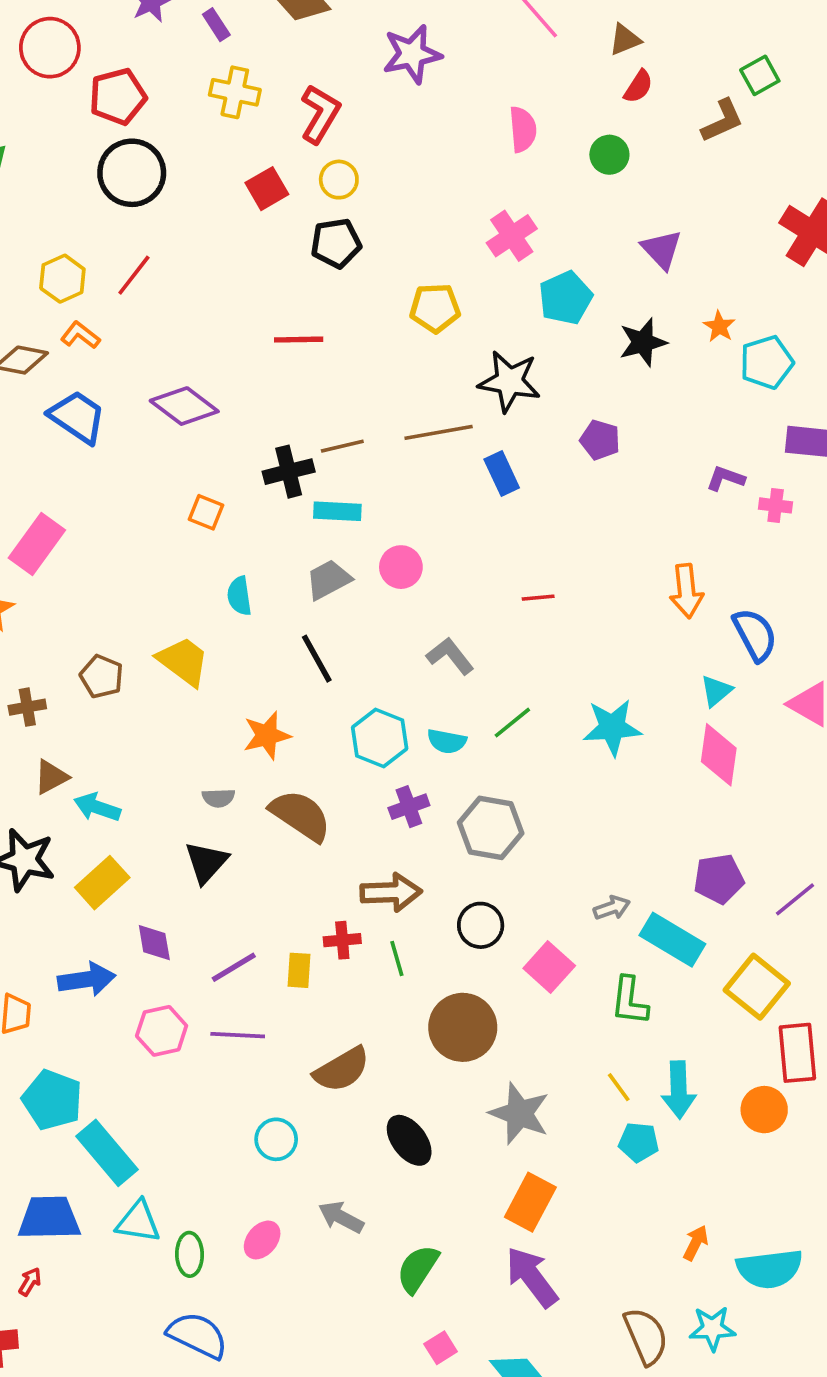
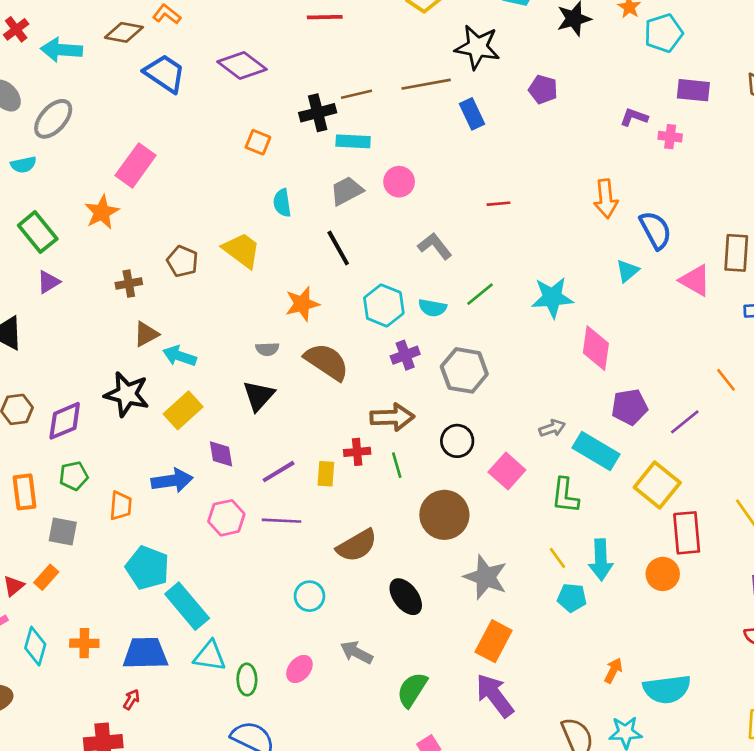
pink diamond: (719, 755) -> (596, 348), moved

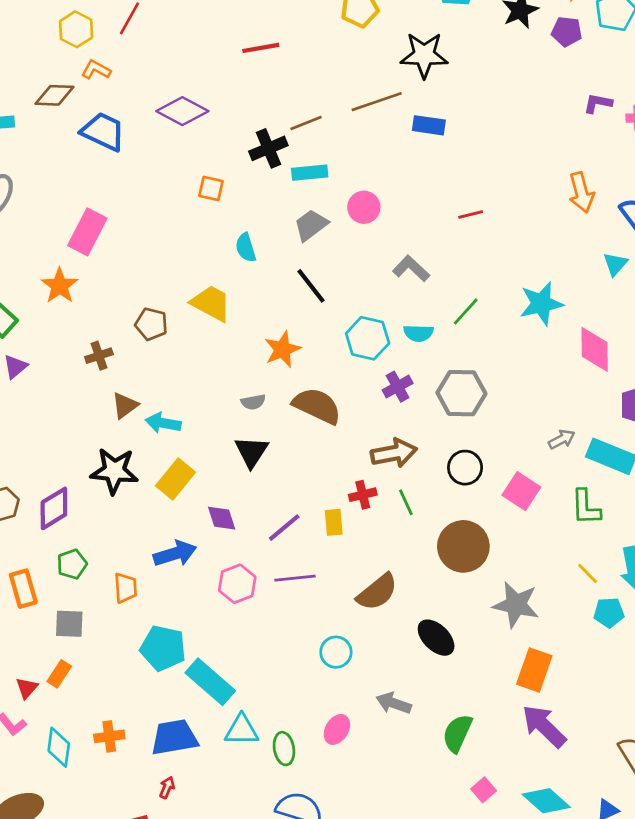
purple pentagon: (543, 89) -> (567, 32), moved
blue rectangle: (472, 114) -> (429, 125), turned -48

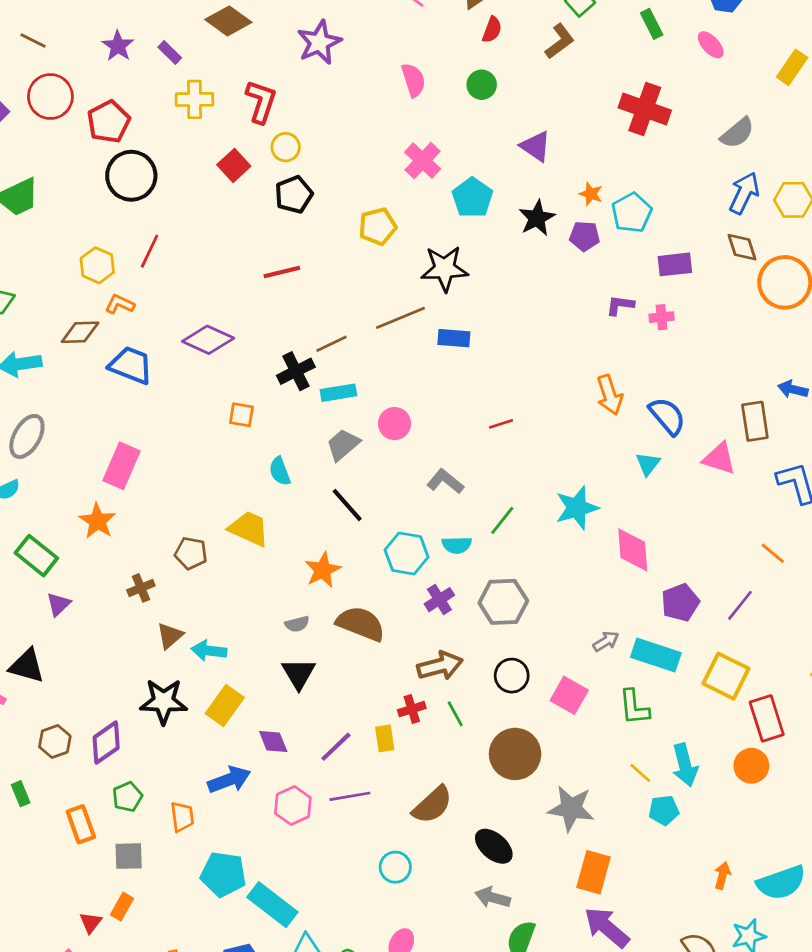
gray arrow: (394, 703) -> (493, 897), moved

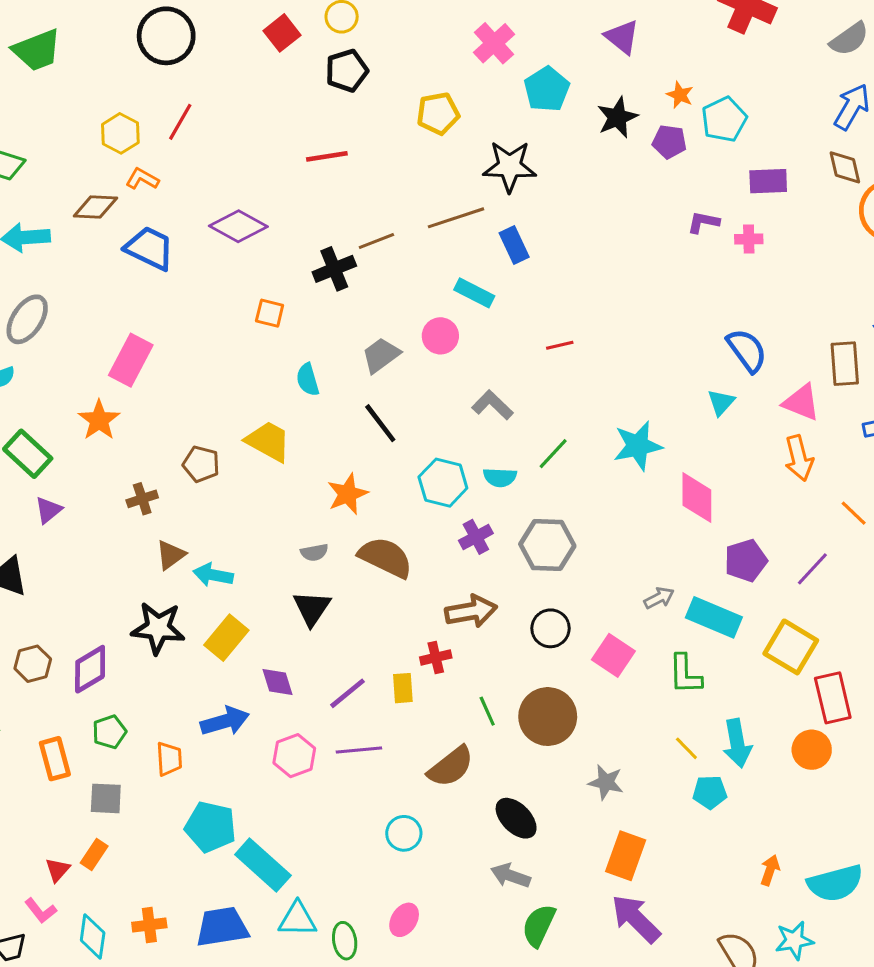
blue rectangle: (454, 338) -> (514, 245), turned 56
cyan rectangle: (338, 393) -> (474, 293), moved, turned 32
orange arrow: (610, 395) -> (799, 458), moved
green line: (455, 714) -> (487, 711), moved
gray star: (571, 808) -> (606, 782), size x0.7

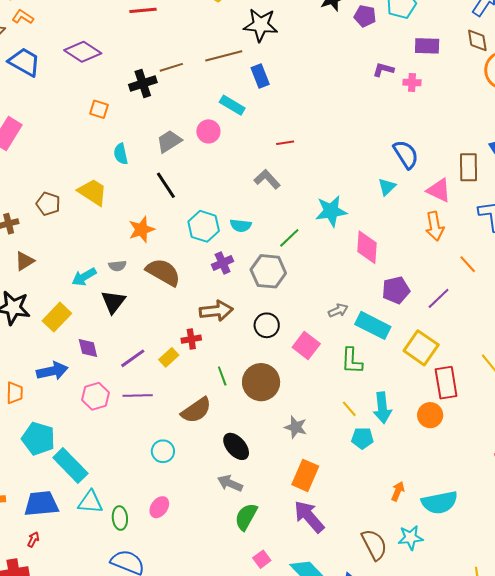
gray L-shape: (492, 405) -> (267, 179), moved
green line: (553, 454) -> (289, 238), moved
cyan arrow: (213, 575) -> (84, 277), moved, turned -45
yellow rectangle: (403, 688) -> (169, 357), turned 48

